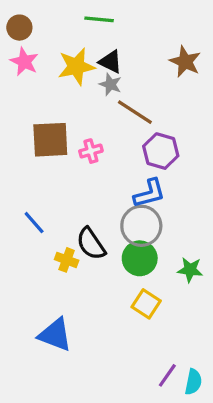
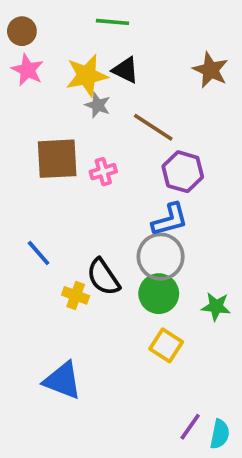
gray star: (110, 84) -> (98, 105), moved

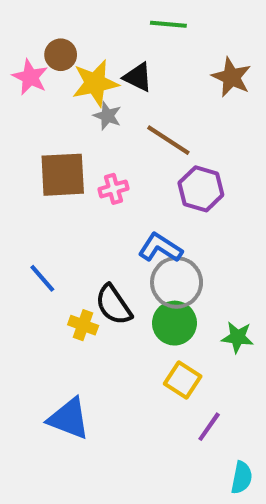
green line: (113, 22) -> (168, 24), moved
brown circle: (22, 31) -> (61, 55), moved
blue L-shape: (170, 220) -> (160, 248), moved, turned -132
purple line: (190, 427) -> (209, 427), moved

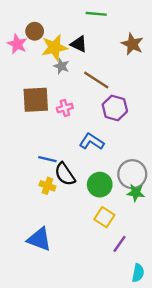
blue line: (42, 278) -> (47, 159), moved, turned -36
gray circle: (177, 282) -> (132, 174), moved

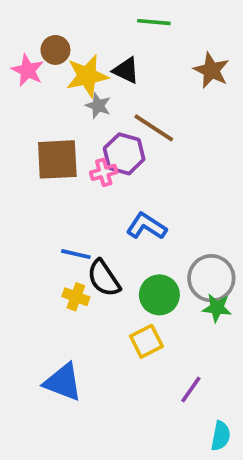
purple hexagon: (115, 108) -> (124, 154), moved
yellow square: (104, 217) -> (146, 341), moved, turned 30

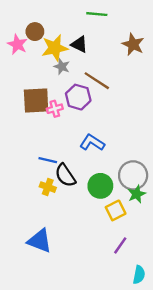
pink cross: (104, 172) -> (55, 109), moved
green star: (217, 308) -> (137, 194), turned -30
yellow square: (146, 341) -> (116, 210), moved

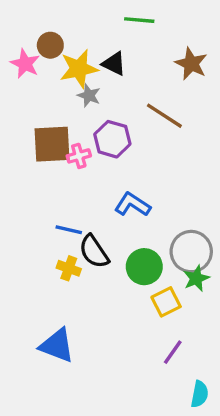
brown line: (97, 81) -> (164, 116), moved

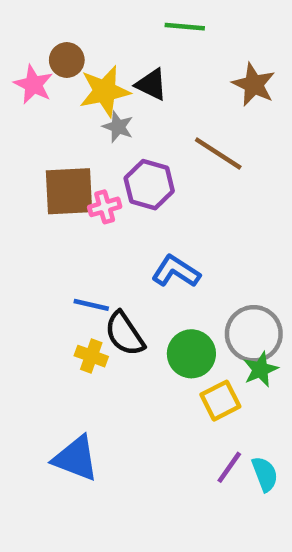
cyan semicircle: (200, 394) -> (265, 474), moved, turned -32

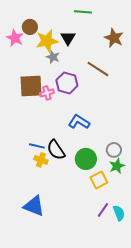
black triangle: (151, 84) -> (68, 38), turned 35
blue line: (91, 305) -> (37, 146), moved
gray circle: (254, 334) -> (114, 150), size x0.6

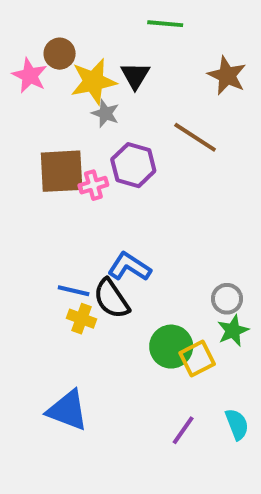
blue L-shape: (79, 122) -> (129, 267), moved
green circle: (86, 159) -> (171, 347), moved
purple line: (103, 210) -> (183, 430), moved

